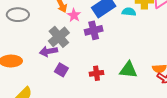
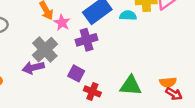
purple square: (61, 70) -> (76, 73), moved
red cross: (97, 73) -> (92, 91), turned 32

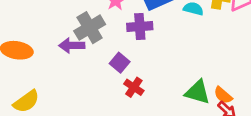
orange semicircle: (168, 82) -> (223, 95), turned 35
green triangle: (131, 86) -> (198, 92), moved

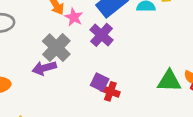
purple cross: (140, 26) -> (102, 35), turned -30
purple square: (120, 63) -> (100, 82), moved

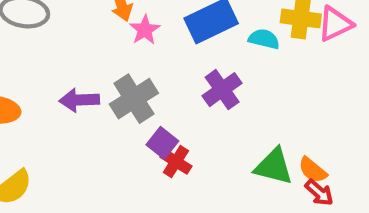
purple cross: (102, 35) -> (222, 90), moved
gray cross: (56, 48) -> (134, 99), moved

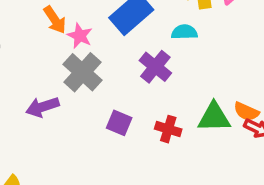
cyan semicircle: (264, 39) -> (184, 32), moved
gray cross: (134, 99) -> (83, 72), moved
red cross: (176, 162) -> (168, 129), moved

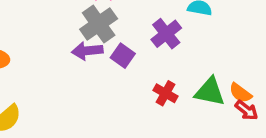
purple arrow: (42, 107) -> (87, 51), moved
purple square: (119, 123) -> (123, 56), moved

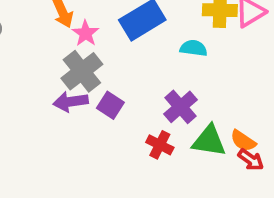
purple cross: (166, 34) -> (180, 107), moved

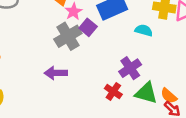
purple arrow: (71, 102) -> (56, 73), moved
purple square: (110, 105) -> (88, 27), moved

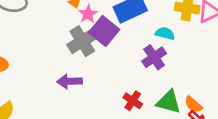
purple square: (88, 27) -> (104, 31), size x1.5
purple cross: (130, 68) -> (154, 57), moved

